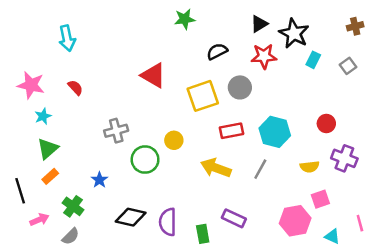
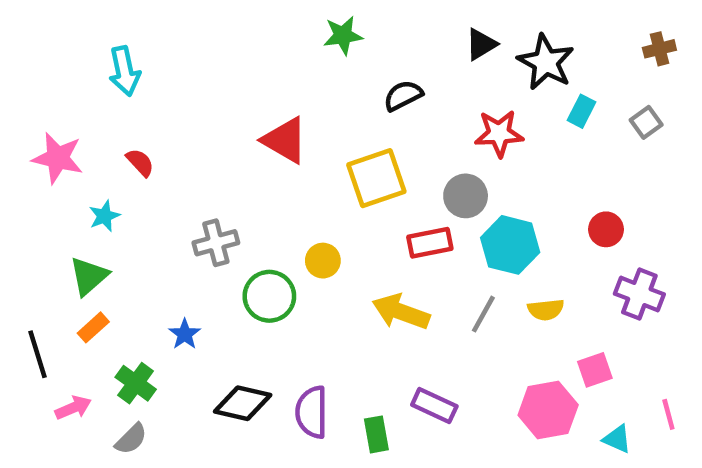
red star: (264, 56) -> (499, 134), moved
gray circle: (240, 87) -> (466, 196), moved
cyan star: (43, 116) -> (104, 216), moved
yellow semicircle: (310, 167) -> (546, 310), moved

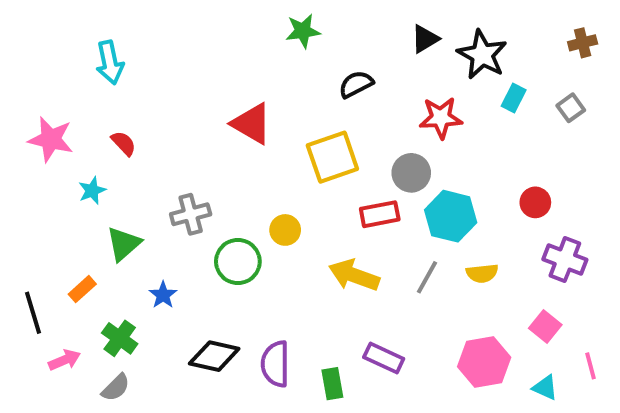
green triangle: (89, 276) -> (124, 244), moved
pink square: (595, 370) -> (545, 327), moved, turned -32

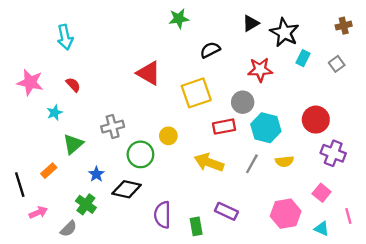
red circle: (535, 202) -> (316, 120), size x1.5
green cross: (120, 338) -> (86, 204), moved
black diamond: (214, 356) -> (127, 189), moved

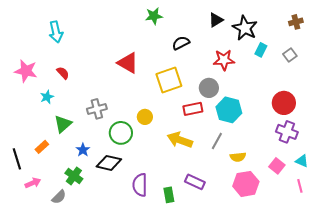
red circle: (316, 120) -> (284, 103), moved
yellow semicircle: (284, 161) -> (238, 157), moved
cyan triangle: (322, 229) -> (302, 161), moved

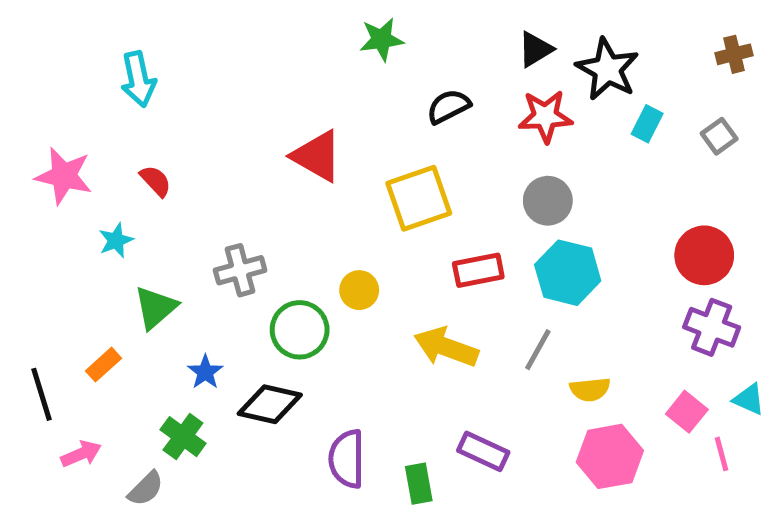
red star: (224, 60) -> (545, 116), moved
gray circle: (209, 88) -> (548, 201), moved
pink line: (300, 186) -> (722, 454), moved

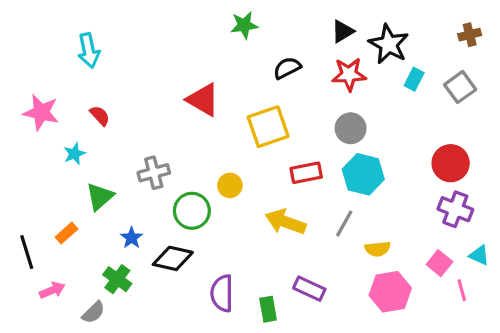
gray square: (719, 136) -> (460, 87), size x1.4

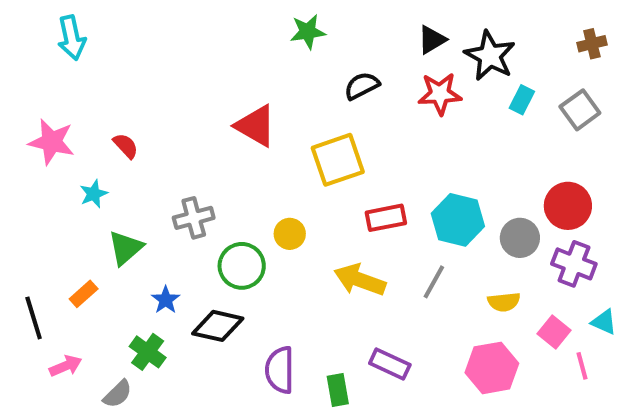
cyan arrow: (89, 51) -> (72, 38), moved
gray circle: (351, 128) -> (520, 238), moved
yellow semicircle: (378, 249) -> (504, 302), moved

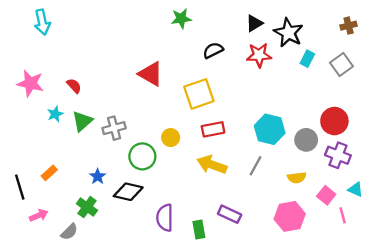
red rectangle: (386, 218) -> (213, 129), moved
green triangle: (126, 248) -> (82, 121), moved

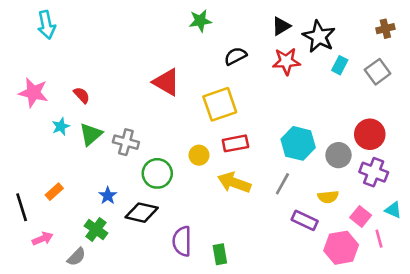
gray cross: (114, 128) -> (126, 142), turned 30
yellow circle: (171, 138) -> (199, 155), moved
purple rectangle: (230, 214) -> (305, 220), moved
pink hexagon: (290, 216) -> (341, 248), moved

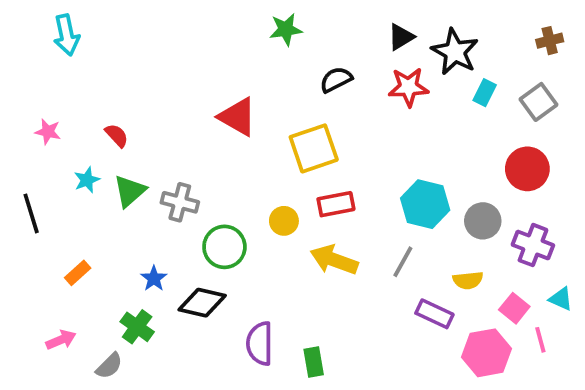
pink star: (33, 93) -> (48, 132), size x0.6
red circle: (370, 134) -> (527, 169), moved
black line: (22, 207) -> (31, 213), moved

